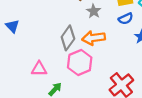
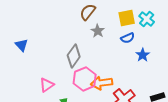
orange arrow: (94, 38) -> (102, 83), moved
pink triangle: (39, 69) -> (47, 85), turned -35

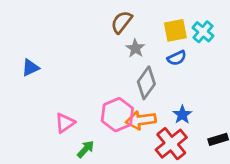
blue triangle: (22, 45) -> (30, 68), turned 48
blue star: (143, 55) -> (182, 115), moved
gray diamond: (74, 56) -> (146, 83), moved

